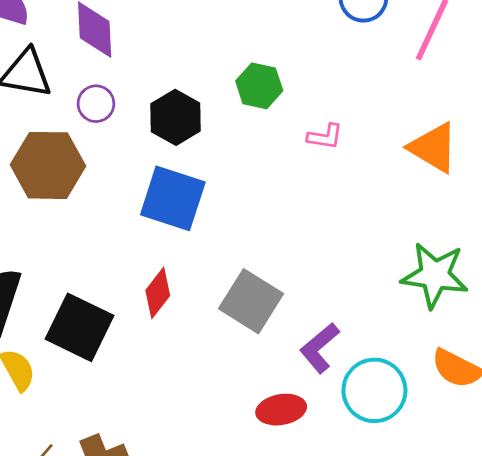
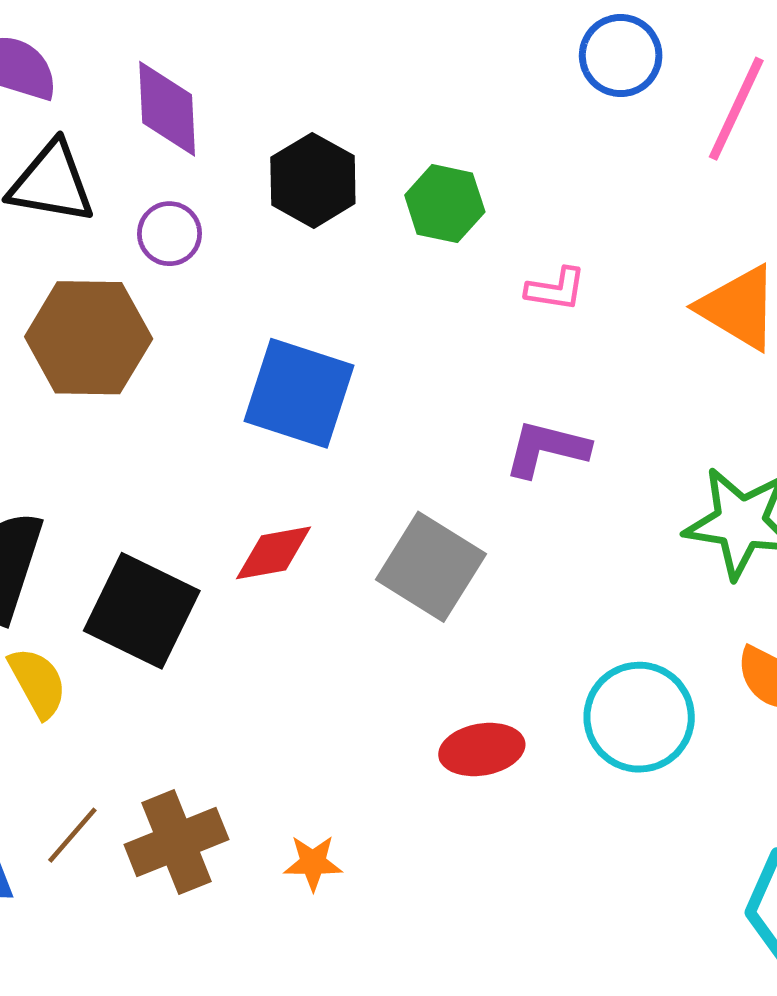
black hexagon: (176, 117) -> (313, 180), moved
red diamond: (158, 293) -> (274, 553), turned 42
purple L-shape: (320, 348) -> (547, 449), moved, turned 54

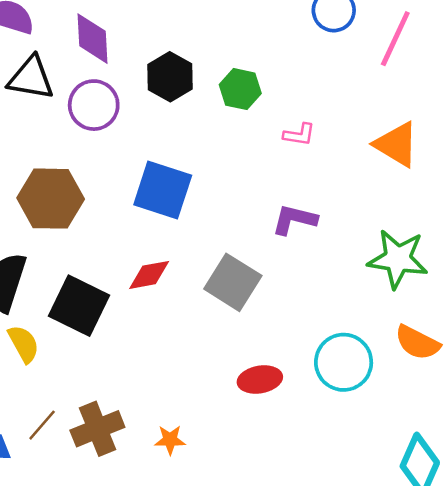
purple circle: (169, 234) -> (94, 105), size x1.5
brown hexagon: (89, 338) -> (51, 199), moved

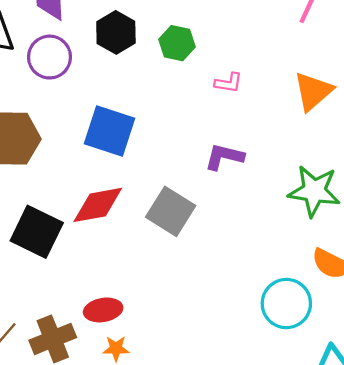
orange triangle: (396, 144) -> (313, 91), turned 48
red diamond: (149, 275) -> (98, 205), size x1.4
cyan circle: (344, 362) -> (286, 304), moved
red ellipse: (260, 379) -> (103, 310), moved

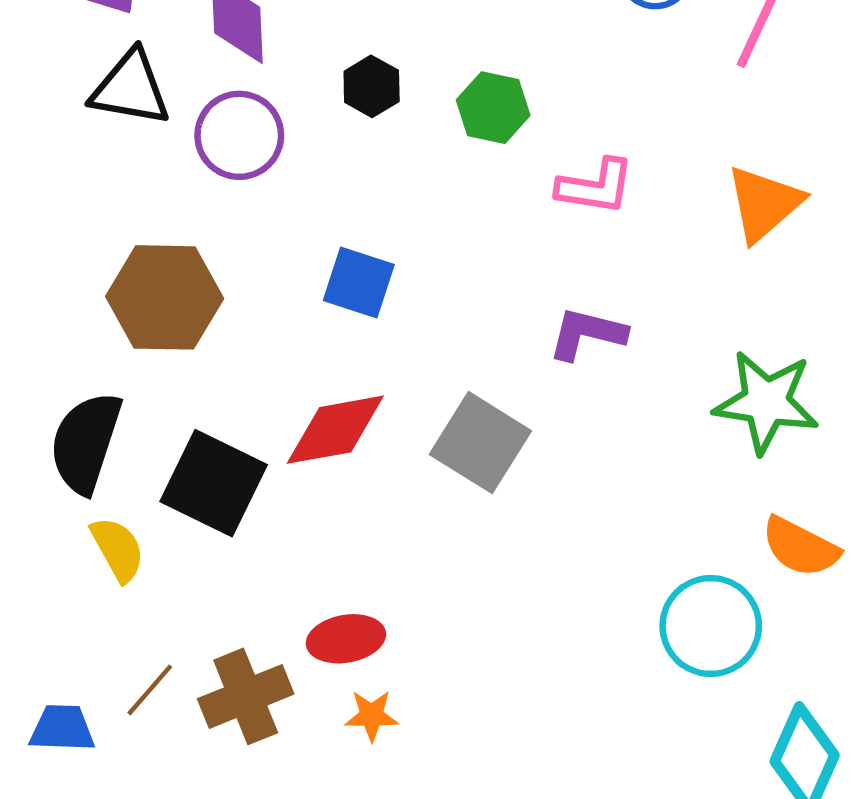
black hexagon: (116, 32) -> (372, 86), size x0.7
pink L-shape: (228, 83) -> (596, 187), size x1.4
blue square: (110, 131) -> (359, 283), size x0.7

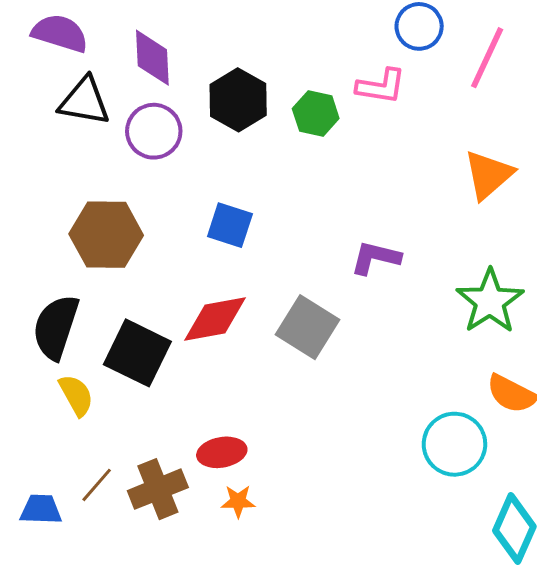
black hexagon: (372, 86) -> (238, 100), size x1.6
pink L-shape: (596, 187) -> (381, 86), moved
green star: (766, 402) -> (490, 301), turned 30

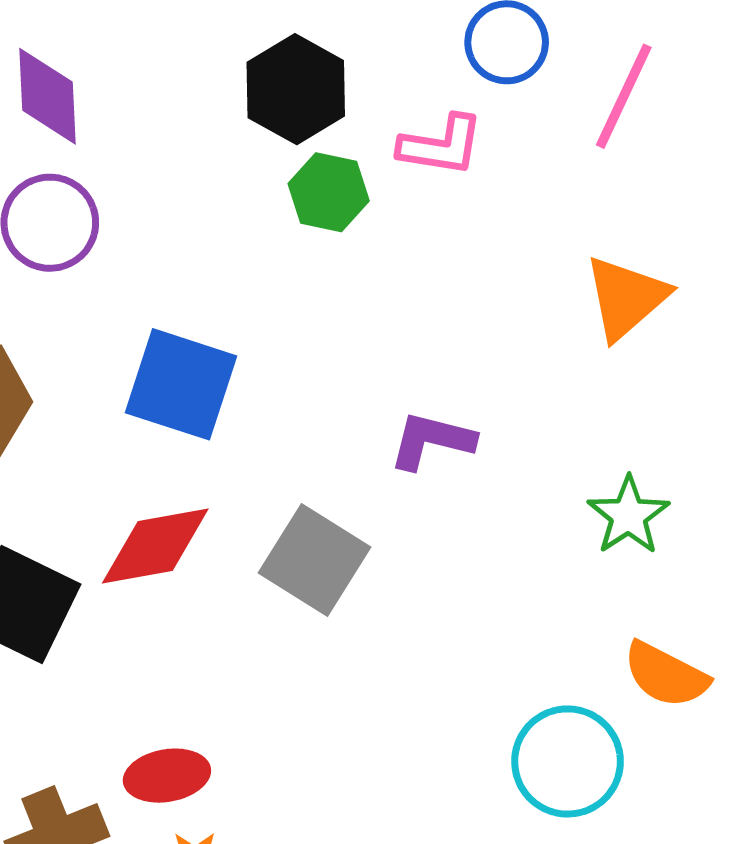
black hexagon: (238, 100) -> (296, 89), moved
blue square: (230, 225) -> (181, 384), size x1.4
green star: (490, 301) -> (628, 516), size x0.7

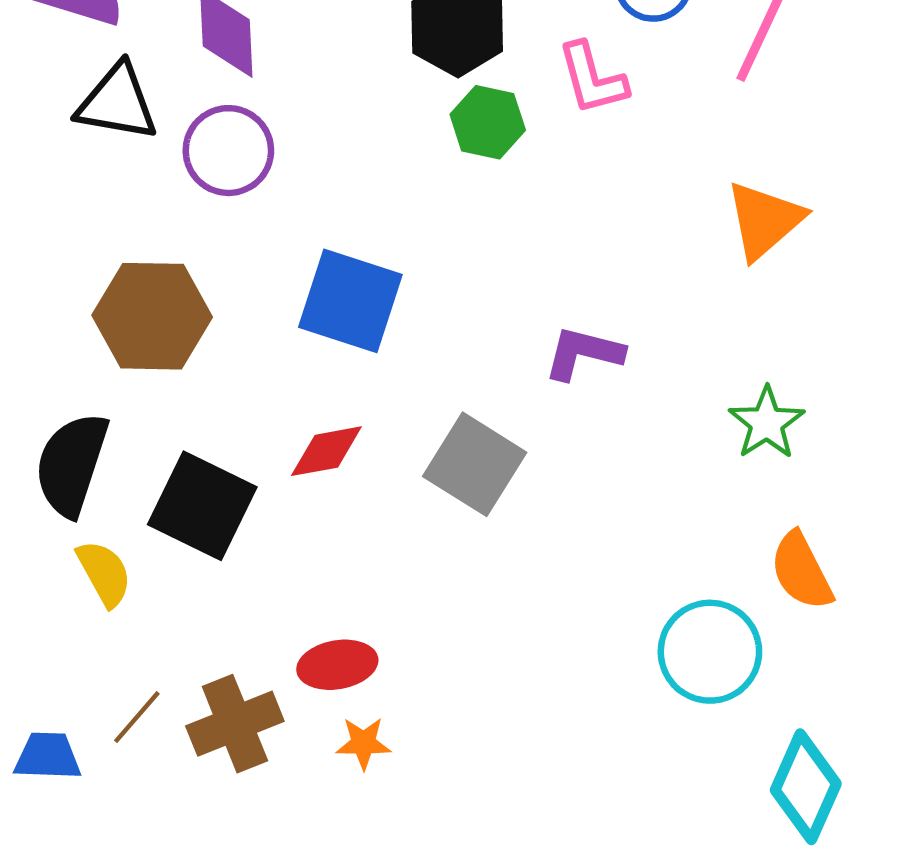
pink L-shape: (441, 145) -> (592, 79), turned 66
red diamond: (155, 546) -> (326, 451), size x0.7
orange semicircle: (666, 675) -> (801, 571), turned 36

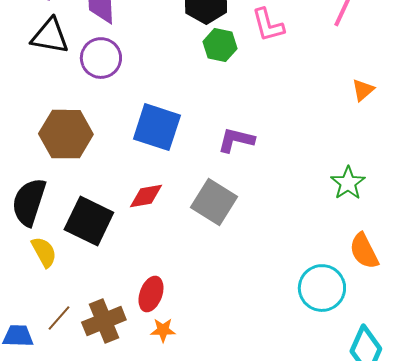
orange triangle: (764, 220) -> (363, 90), moved, size x0.6
purple L-shape: (584, 353) -> (236, 140), moved
red ellipse: (337, 665) -> (151, 294), turned -60

